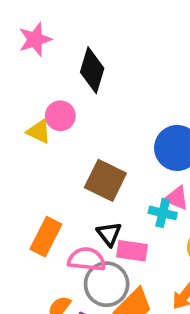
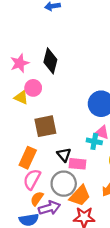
pink star: (35, 39) -> (20, 63), moved
brown square: (105, 180) -> (45, 126), moved, turned -35
pink semicircle: (87, 259) -> (32, 179), moved, turned -65

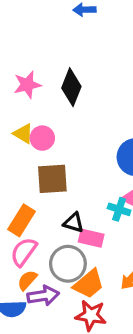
pink circle: (33, 88) -> (42, 138), moved
black triangle: (64, 155) -> (74, 223), turned -40

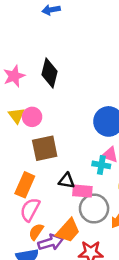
yellow triangle: (23, 134) -> (16, 115), turned 30
gray circle: (68, 264) -> (94, 208), moved
orange trapezoid: (89, 284) -> (68, 231), moved

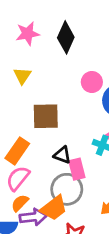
pink circle: (32, 117) -> (92, 82), moved
pink rectangle: (82, 191) -> (77, 169), turned 60
gray circle: (94, 208) -> (67, 189), moved

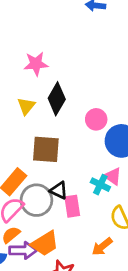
black diamond: (66, 37) -> (57, 99), moved
gray circle: (67, 189) -> (36, 200), moved

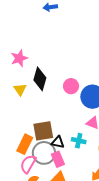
brown square: (46, 149) -> (43, 131), moved
cyan cross: (100, 185) -> (79, 141), moved
pink rectangle: (72, 206) -> (58, 159), moved

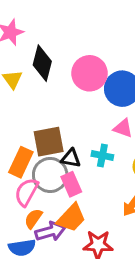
pink circle: (71, 86) -> (89, 73), size x1.5

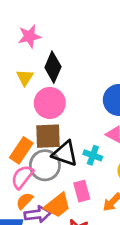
pink circle: (89, 73) -> (50, 103), moved
black triangle: (71, 158) -> (65, 154), size x1.5
pink rectangle: (71, 184) -> (82, 191), moved

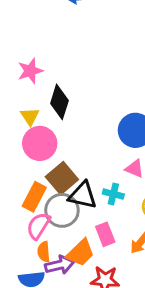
pink circle: (50, 103) -> (40, 143), moved
brown square: (48, 136) -> (62, 178), turned -32
orange semicircle: (24, 201) -> (44, 252), turned -42

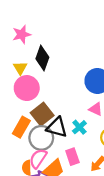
cyan cross: (113, 194) -> (79, 127), turned 32
pink semicircle: (38, 226) -> (38, 159), moved

